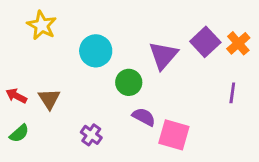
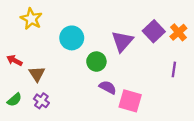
red arrow: (16, 96) -> (14, 60), moved
purple cross: (91, 135) -> (41, 101), moved

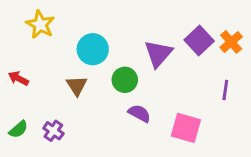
brown triangle: (37, 74) -> (77, 86), moved
pink square: (130, 101) -> (186, 128), moved

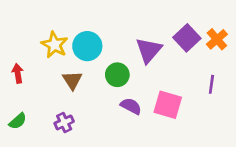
yellow star: (40, 24) -> (55, 45), moved
red arrow: (18, 78) -> (18, 73), turned 54
pink square: (186, 128) -> (168, 105), moved
purple cross: (53, 131) -> (64, 122), moved, turned 30

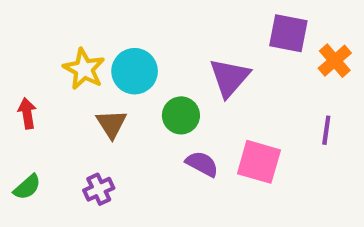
purple square: (187, 38) -> (288, 33), moved, turned -36

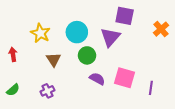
purple square: (288, 33) -> (125, 16), moved
cyan circle: (135, 71) -> (77, 32), moved
purple line: (326, 130) -> (151, 88), moved

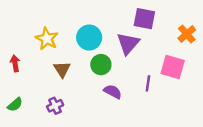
pink square: (125, 78) -> (173, 67), moved
purple line: (151, 88) -> (148, 83), moved

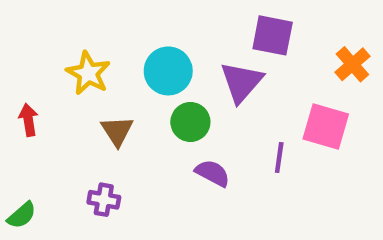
green semicircle: (15, 105) -> (22, 215), moved
purple cross: (55, 106) -> (104, 200), turned 35

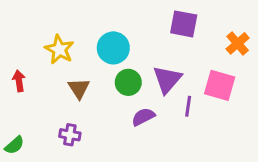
purple triangle: (241, 82) -> (167, 79), moved
purple semicircle: (213, 173) -> (143, 117), turned -55

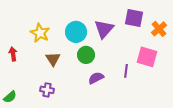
purple square: (184, 24) -> (134, 18), moved
purple triangle: (167, 79) -> (104, 29), moved

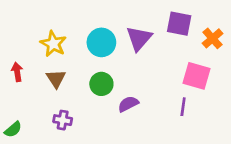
green circle: (86, 55) -> (101, 84), moved
brown triangle: (53, 59) -> (56, 79), moved
purple line: (126, 71) -> (183, 107), moved

